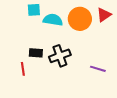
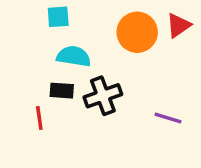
cyan semicircle: (53, 20) -> (74, 56), moved

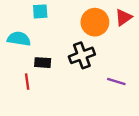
cyan semicircle: (74, 56) -> (19, 39), moved
black cross: (103, 96) -> (82, 55), moved

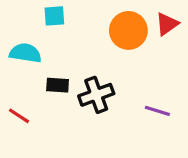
black cross: (82, 55) -> (96, 95), moved
red line: (27, 82) -> (19, 116), moved, turned -49

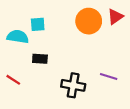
cyan square: (54, 16) -> (38, 24), moved
black cross: (96, 95) -> (73, 85), moved, turned 30

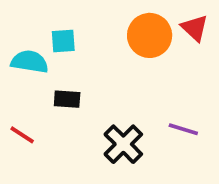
red triangle: (115, 17) -> (195, 28), turned -42
black cross: (73, 85) -> (123, 144), turned 35

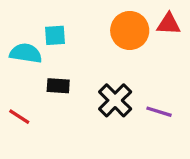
red triangle: (195, 28) -> (169, 24), turned -40
black cross: (123, 144) -> (115, 100), moved

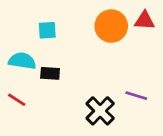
cyan semicircle: (26, 53) -> (22, 61), moved
black cross: (115, 100) -> (100, 111), moved

